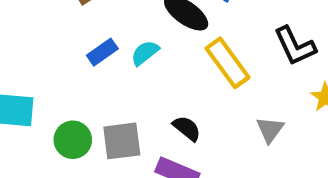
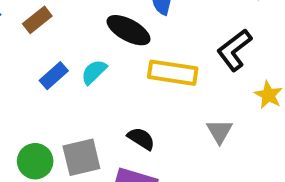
black L-shape: (295, 46) -> (234, 50), turned 84
yellow rectangle: (228, 63) -> (173, 73), turned -39

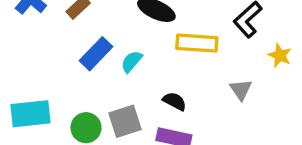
cyan semicircle: (94, 72) -> (132, 61), moved
blue rectangle: (54, 76) -> (96, 54), size x1.4

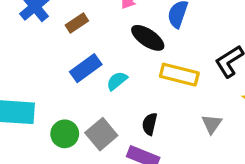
black semicircle: (175, 101) -> (150, 124), turned -115
gray square: (125, 121) -> (101, 134), turned -32

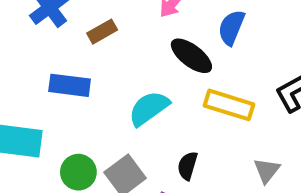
blue rectangle: (86, 68) -> (70, 85), moved, turned 40
cyan semicircle: (117, 81) -> (149, 108), size x1.5

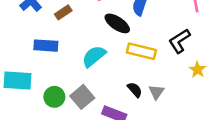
black semicircle: (187, 166) -> (135, 90), moved, turned 126
gray triangle: (267, 170) -> (156, 92), moved

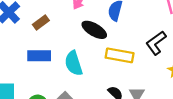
blue rectangle: (46, 46) -> (39, 56), moved
cyan semicircle: (94, 56) -> (74, 63), turned -65

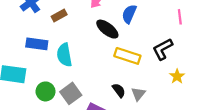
blue rectangle: (39, 56) -> (37, 44), moved
cyan semicircle: (74, 63) -> (64, 55), moved

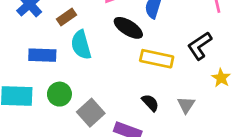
cyan semicircle: (64, 55) -> (81, 45), moved
green circle: (45, 91) -> (59, 94), moved
gray triangle: (138, 94) -> (186, 105), moved

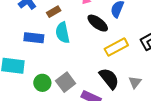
yellow rectangle: (157, 59) -> (116, 47), turned -45
green circle: (59, 94) -> (42, 83), moved
black semicircle: (150, 103) -> (109, 79), size x1.6

